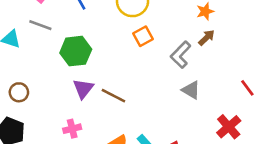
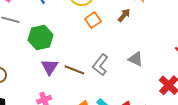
brown arrow: (207, 38) -> (124, 15), moved
gray L-shape: (181, 55) -> (100, 65), moved

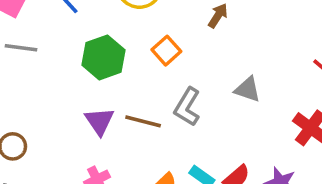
orange square: (93, 20) -> (166, 51), moved
green hexagon: (41, 38) -> (103, 57), moved

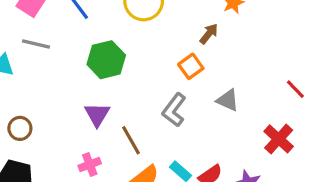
orange square: (166, 51) -> (191, 66), moved
brown line: (143, 121) -> (131, 140), moved, turned 40

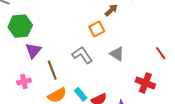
green hexagon: (106, 60) -> (20, 26), moved
gray L-shape: (174, 110) -> (82, 55), turned 100
red cross: (279, 139) -> (145, 83), turned -30

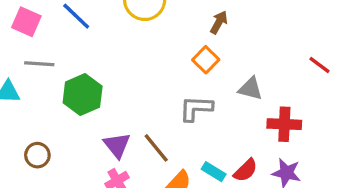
purple triangle: (33, 51) -> (117, 145), moved
gray L-shape: (82, 55) -> (196, 108), turned -35
red cross: (145, 83) -> (284, 124), moved

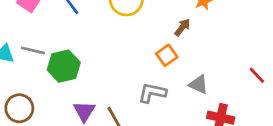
gray line: (39, 64) -> (33, 50), moved
brown circle: (37, 155) -> (19, 108), size x1.4

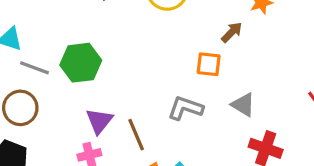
gray line: (33, 50) -> (35, 68), moved
orange square: (167, 55) -> (209, 64), turned 35

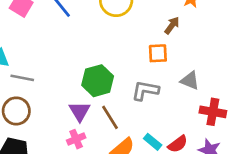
green hexagon: (81, 63) -> (98, 81), moved

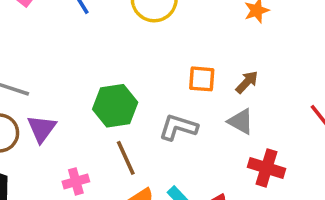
brown arrow: (172, 25) -> (247, 82), moved
purple triangle: (80, 111) -> (42, 129), moved

